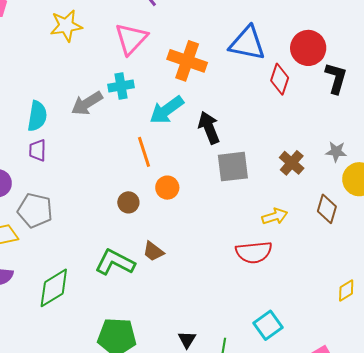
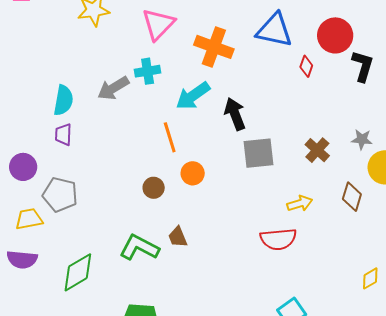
red diamond: (280, 79) -> (306, 66), size x0.7
brown trapezoid: (153, 251) -> (178, 237), turned 30

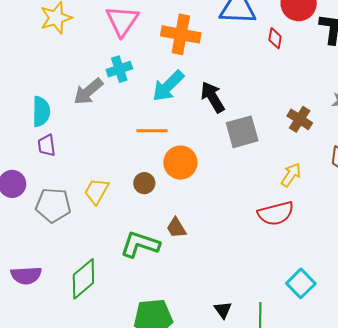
orange line: (170, 137) -> (152, 131), turned -64
orange circle: (193, 173) -> (180, 163), size x1.4
yellow arrow: (300, 203) -> (291, 175), turned -30
yellow trapezoid: (29, 219) -> (97, 191), moved, turned -40

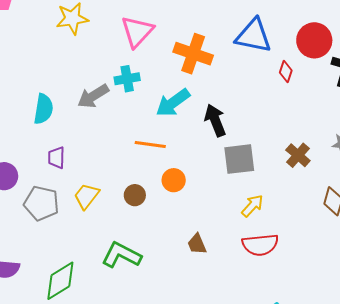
purple trapezoid: (47, 145) -> (56, 158), moved
orange circle: (180, 163) -> (174, 180), size x0.7
yellow arrow: (291, 175) -> (252, 206), moved
brown trapezoid: (176, 228) -> (197, 244), moved

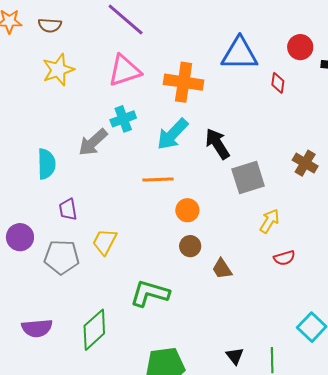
pink triangle: (137, 31) -> (125, 71), turned 39
red circle: (314, 40) -> (300, 47), size x0.7
brown circle: (135, 195) -> (190, 246), moved
red semicircle: (260, 245) -> (284, 258), size x0.6

